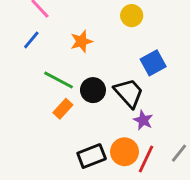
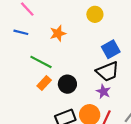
blue line: (31, 40) -> (21, 32), turned 64
black circle: (93, 90) -> (67, 84), moved
black trapezoid: (129, 93) -> (108, 71), moved, turned 110

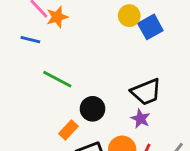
orange star: (58, 33) -> (57, 17), moved
blue square: (111, 49) -> (150, 27), moved
orange rectangle: (44, 83) -> (68, 130), moved

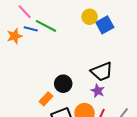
orange star: (57, 17) -> (15, 36), moved
blue line: (30, 40) -> (31, 29), moved
green line: (57, 79) -> (46, 26), moved

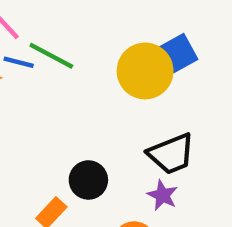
yellow circle: (90, 17) -> (145, 71), moved, size x1.6

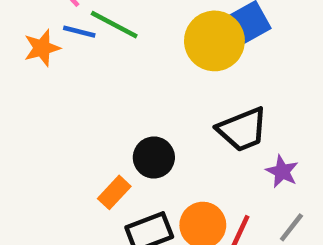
purple star: (163, 195) -> (282, 171), moved

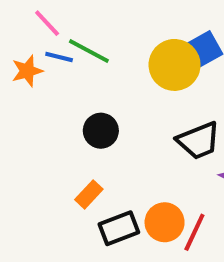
black circle: (154, 157) -> (101, 131), moved

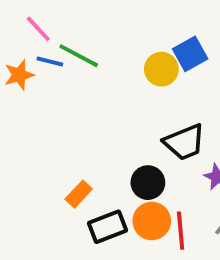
yellow circle: (175, 65) -> (161, 69), size x0.7
black circle: (101, 131) -> (148, 183), moved
red line: (194, 232) -> (181, 231), turned -30

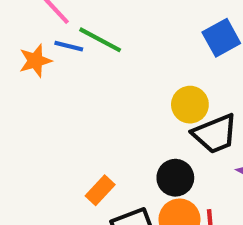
yellow circle: (161, 69) -> (190, 105), moved

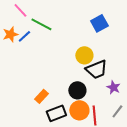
blue line: (69, 46) -> (24, 36), moved, turned -56

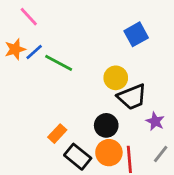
green line: (41, 24) -> (59, 63), moved
black rectangle: (56, 113) -> (78, 157), turned 60

